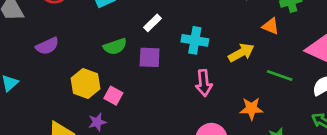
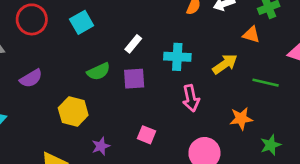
pink square: (113, 96) -> (146, 135), moved
purple star: (97, 122) -> (101, 146), moved

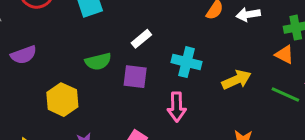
orange triangle: (251, 35) -> (284, 55), moved
green line: (266, 83) -> (285, 94), moved
pink arrow: (191, 98) -> (177, 107), moved

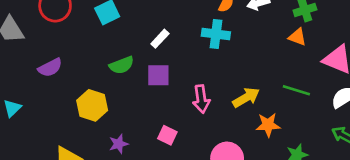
cyan cross: (187, 62) -> (216, 34), moved
yellow arrow: (237, 80) -> (246, 98), moved
green line: (285, 94) -> (296, 90), moved

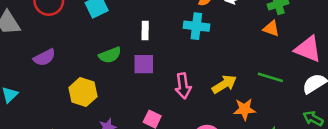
white rectangle: (160, 39) -> (145, 31), turned -42

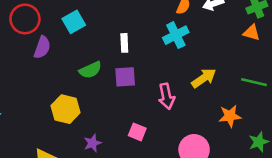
cyan cross: (196, 26) -> (176, 35), turned -30
purple semicircle: (44, 57) -> (42, 47), moved, turned -40
yellow arrow: (224, 84) -> (204, 78), moved

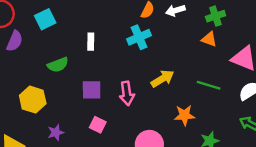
purple square: (125, 77) -> (92, 90), moved

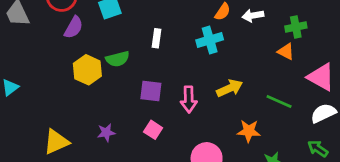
yellow hexagon: (33, 100) -> (87, 70), moved

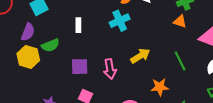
purple semicircle: (74, 27) -> (28, 32), moved
green line: (279, 102) -> (180, 61), turned 48

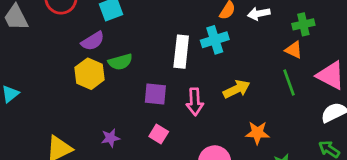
white rectangle: (78, 25) -> (181, 52), moved, size x1.6
purple semicircle: (28, 32) -> (93, 41), turned 30
green line: (180, 61) -> (289, 83), moved

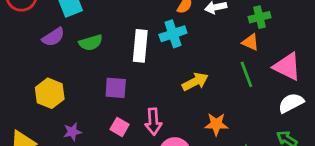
green semicircle: (120, 62) -> (91, 43), moved
yellow hexagon: (89, 74) -> (50, 93), moved
pink arrow: (195, 102) -> (153, 122), moved

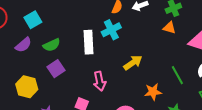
green line: (246, 74) -> (177, 75), moved
purple square: (116, 88) -> (56, 69), moved, turned -30
pink arrow: (153, 122) -> (100, 81), moved

